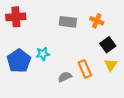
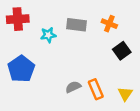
cyan star: (43, 54) -> (48, 35), moved
yellow triangle: (111, 65) -> (125, 94), moved
orange rectangle: (85, 69) -> (96, 89), moved

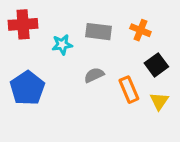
gray semicircle: (73, 87) -> (94, 75), moved
orange rectangle: (96, 89) -> (129, 90), moved
yellow triangle: (125, 94) -> (159, 101), moved

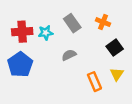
red cross: (23, 24) -> (22, 32), moved
gray rectangle: (98, 32) -> (72, 23), turned 48
orange rectangle: (129, 90) -> (94, 82), moved

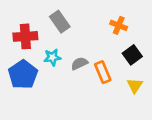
gray rectangle: (72, 23) -> (60, 22), moved
cyan star: (46, 33) -> (52, 57), moved
orange rectangle: (94, 82) -> (103, 72), moved

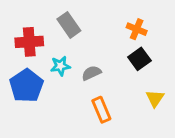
black square: (132, 55) -> (139, 59), moved
orange rectangle: (103, 72) -> (101, 110), moved

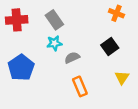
orange cross: (137, 29) -> (116, 13), moved
red cross: (29, 42) -> (17, 20), moved
cyan star: (60, 66) -> (54, 43), moved

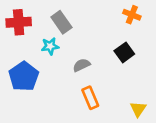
cyan star: (54, 43) -> (50, 46), moved
yellow triangle: (122, 78) -> (138, 109), moved

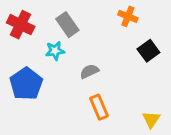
orange cross: (132, 15) -> (128, 16), moved
red cross: (19, 22) -> (21, 25), turned 30
black square: (124, 52) -> (148, 51), moved

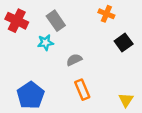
blue pentagon: (26, 84) -> (31, 95), moved

